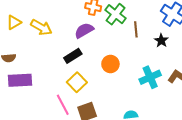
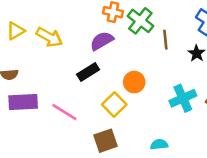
yellow square: (77, 82) -> (114, 104), moved
pink line: (63, 105) -> (64, 112), moved, turned -30

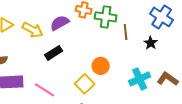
green cross: (140, 21) -> (106, 17), turned -30
purple semicircle: (102, 41) -> (60, 23), moved
black rectangle: (88, 72) -> (54, 53), moved

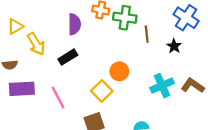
purple semicircle: (60, 23) -> (74, 24), turned 120
yellow arrow: (33, 30) -> (36, 44), moved, turned 30
pink line: (45, 90) -> (58, 98), turned 30

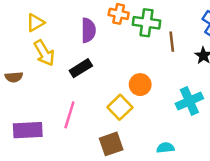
yellow triangle: (15, 26) -> (35, 23), moved
purple rectangle: (22, 89) -> (28, 130), moved
pink line: (58, 98) -> (69, 115), turned 45

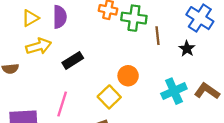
purple semicircle: (88, 30) -> (60, 17), moved
yellow arrow: (44, 53) -> (39, 46), turned -75

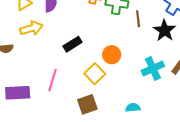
black star: (187, 49) -> (164, 30), size x1.5
black rectangle: (73, 60) -> (73, 44), moved

